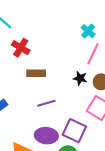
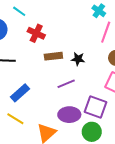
black star: (80, 78) -> (78, 59), moved

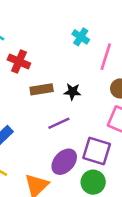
cyan cross: (99, 11) -> (81, 37), moved
purple ellipse: (69, 115) -> (64, 162), turned -45

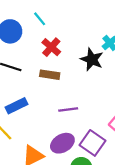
brown rectangle: (42, 89) -> (50, 75), moved
black star: (72, 92) -> (92, 59), moved, size x1.5

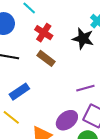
brown rectangle: (50, 75) -> (46, 58), turned 36
purple line: (68, 110) -> (85, 88), moved

